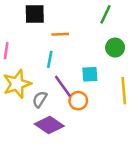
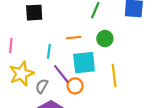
orange line: (60, 34) -> (74, 38), moved
cyan square: (90, 74) -> (84, 63), size x1.6

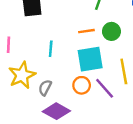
orange line: (74, 38) -> (86, 31), moved
purple line: (61, 74) -> (105, 88), moved

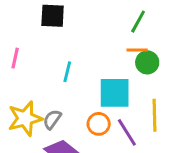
orange line: (86, 31) -> (137, 50), moved
yellow star: (22, 75) -> (25, 118), moved

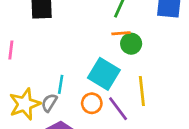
cyan line: (67, 72) -> (61, 84), moved
cyan square: (115, 93) -> (104, 74), turned 36

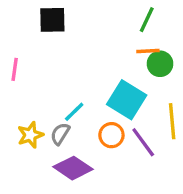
cyan line: (61, 84) -> (74, 112), turned 36
yellow star: (25, 104) -> (30, 135), size x0.7

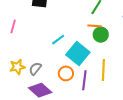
cyan line: (74, 112) -> (58, 40), moved
purple line: (143, 142) -> (84, 80), turned 36

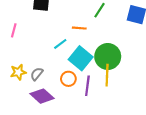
orange line: (95, 26) -> (79, 28), moved
green circle: (101, 35) -> (108, 57), moved, size x1.6

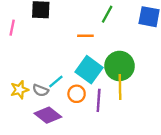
pink line: (14, 30) -> (12, 28), moved
cyan line: (60, 44) -> (56, 81), moved
gray semicircle: (37, 74) -> (40, 90), turned -104

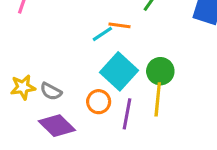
green circle: (120, 66) -> (160, 71), size x0.7
cyan line: (56, 81) -> (102, 34), moved

